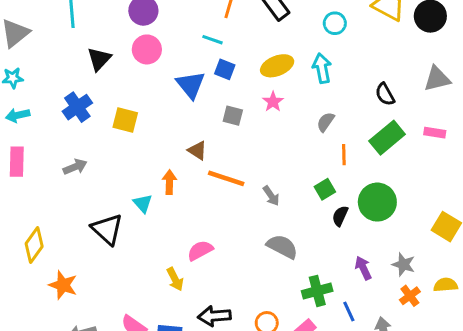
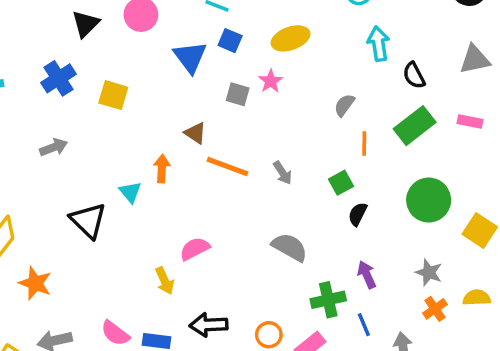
cyan arrow: (322, 68) -> (378, 44), moved
pink star: (273, 102) -> (271, 81), moved
gray arrow: (271, 196) -> (283, 173), moved
green circle: (377, 202) -> (429, 200), moved
purple arrow: (363, 268) -> (367, 275), moved

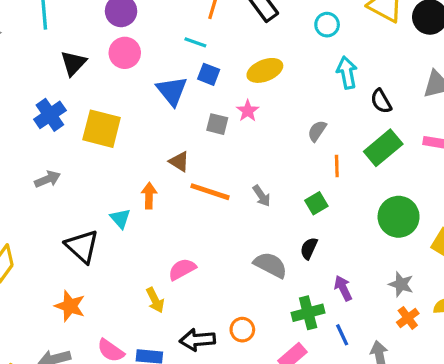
yellow square: (113, 95) -> (102, 129), size x1.4
black semicircle: (358, 214) -> (309, 248), moved
orange star: (35, 283) -> (70, 306), moved
orange circle: (269, 335) -> (242, 330), moved

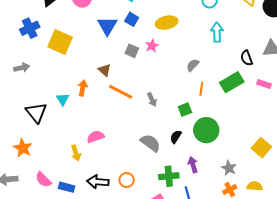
black semicircle: (381, 101) -> (247, 58), moved
green circle: (399, 217) -> (206, 130), moved

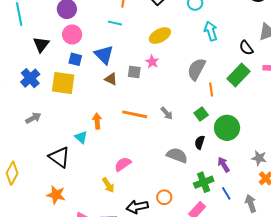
blue square: (132, 19) -> (75, 59), moved
gray semicircle: (193, 65) -> (196, 69), size x1.6
brown triangle: (105, 70) -> (111, 79), moved

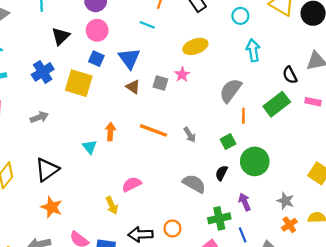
black triangle: (59, 157) -> (47, 170), moved, turned 40

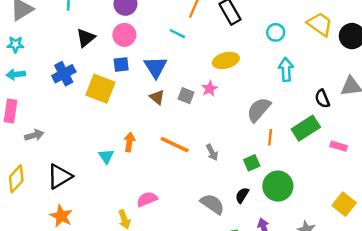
blue square: (96, 59) -> (121, 64), turned -35
pink rectangle: (313, 102) -> (339, 146), moved
gray arrow: (39, 117) -> (34, 135), moved

